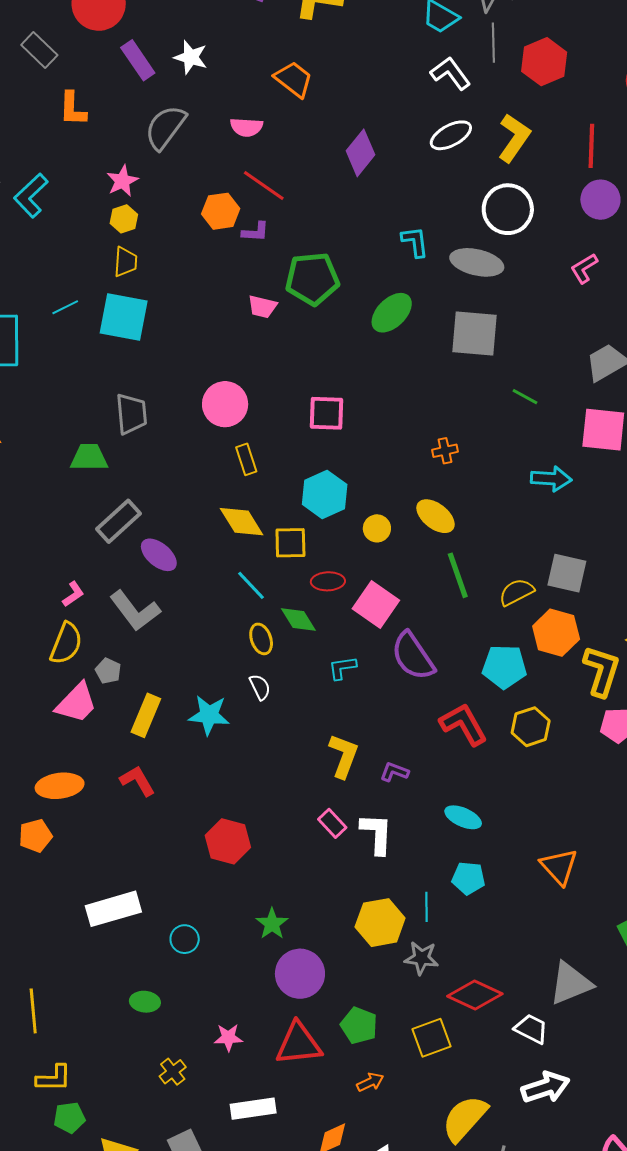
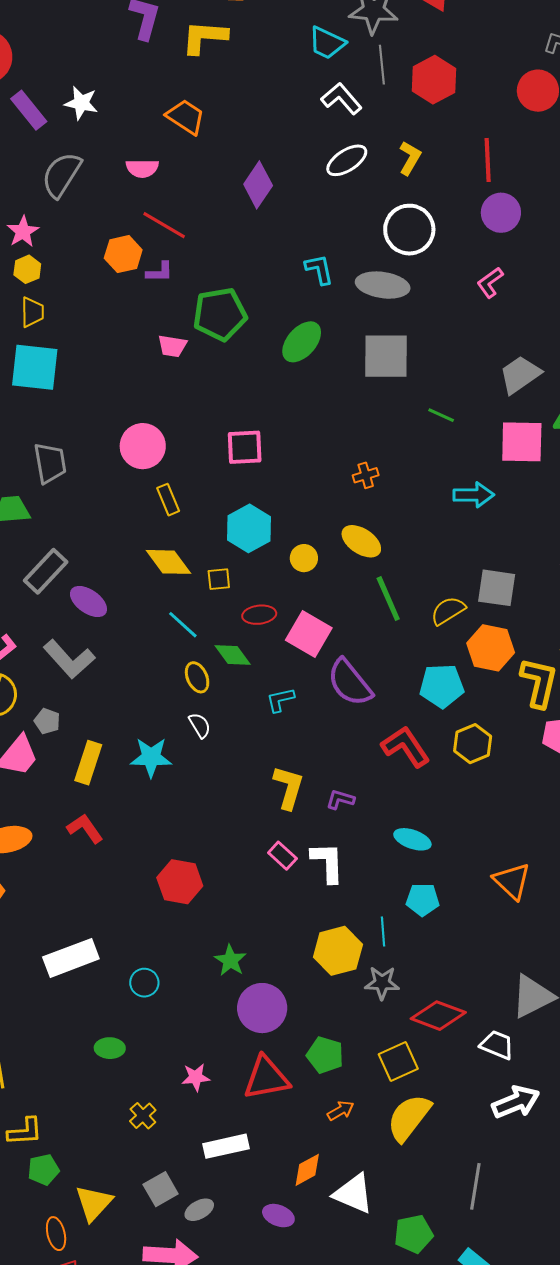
yellow L-shape: (514, 138) -> (410, 158), size x0.7
yellow square: (290, 543) -> (219, 579), size x0.7
yellow semicircle: (465, 1118) -> (409, 1118), moved

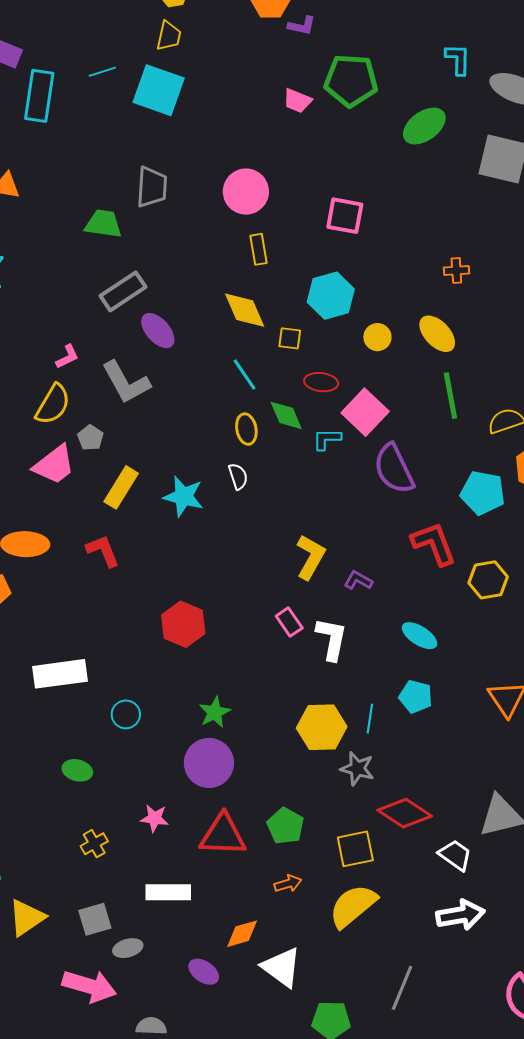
cyan L-shape: (280, 700) -> (327, 439), moved
yellow hexagon: (473, 744) -> (488, 580), moved
purple circle: (262, 1008) -> (209, 763), moved

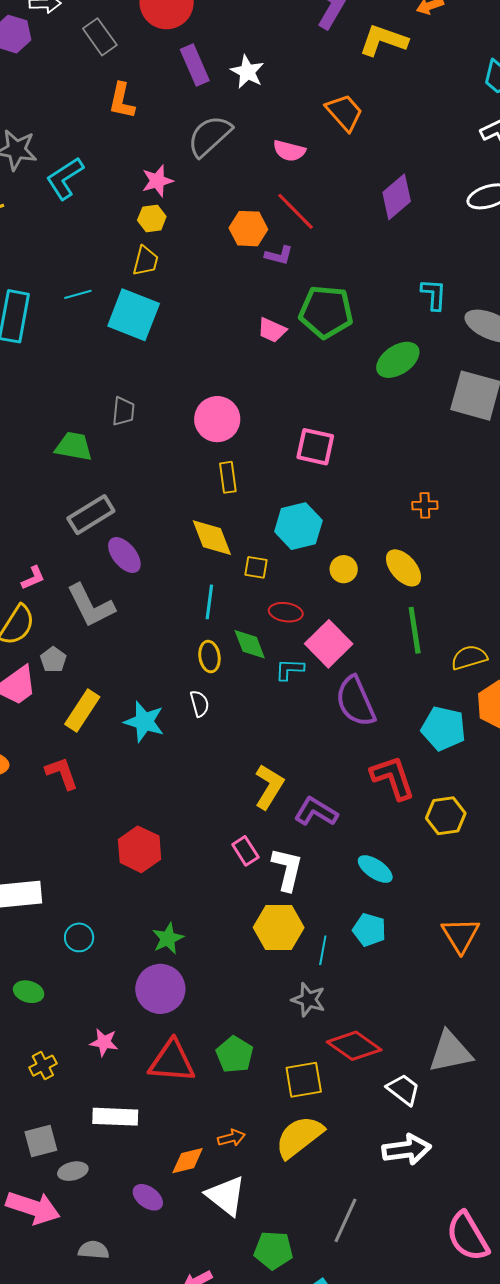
gray trapezoid: (152, 187) -> (123, 411), size x0.7
cyan line: (244, 375) -> (209, 602), turned 40
purple L-shape: (358, 580) -> (316, 812), size x1.5
yellow hexagon: (322, 727) -> (279, 928), moved
orange arrow: (288, 884) -> (231, 1138), moved

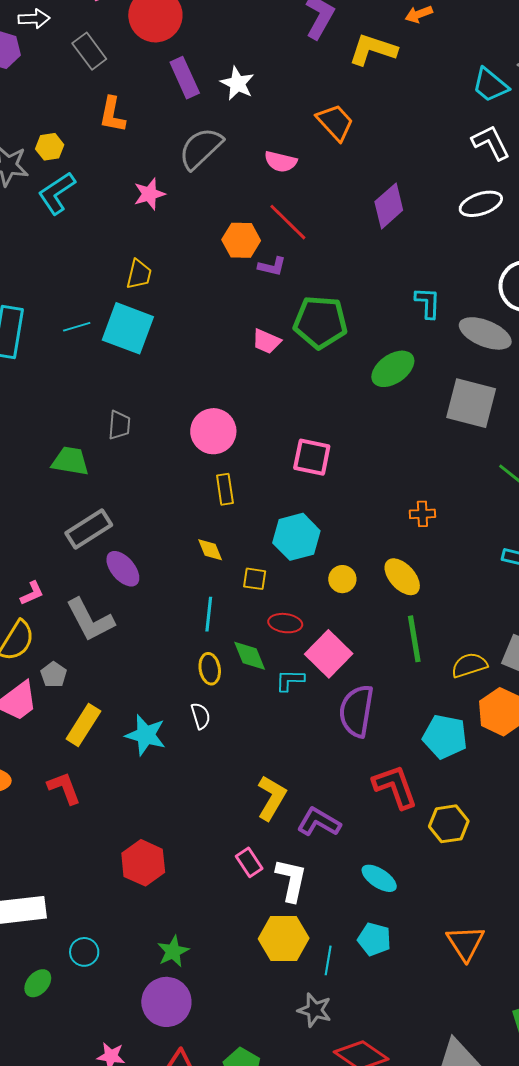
yellow hexagon: (152, 218) -> (50, 147), moved
cyan line: (78, 294) -> (77, 327), moved
yellow diamond: (212, 538) -> (210, 550), size x0.6
purple semicircle: (355, 701) -> (357, 711), turned 34
green ellipse: (29, 992) -> (38, 983), moved, turned -64

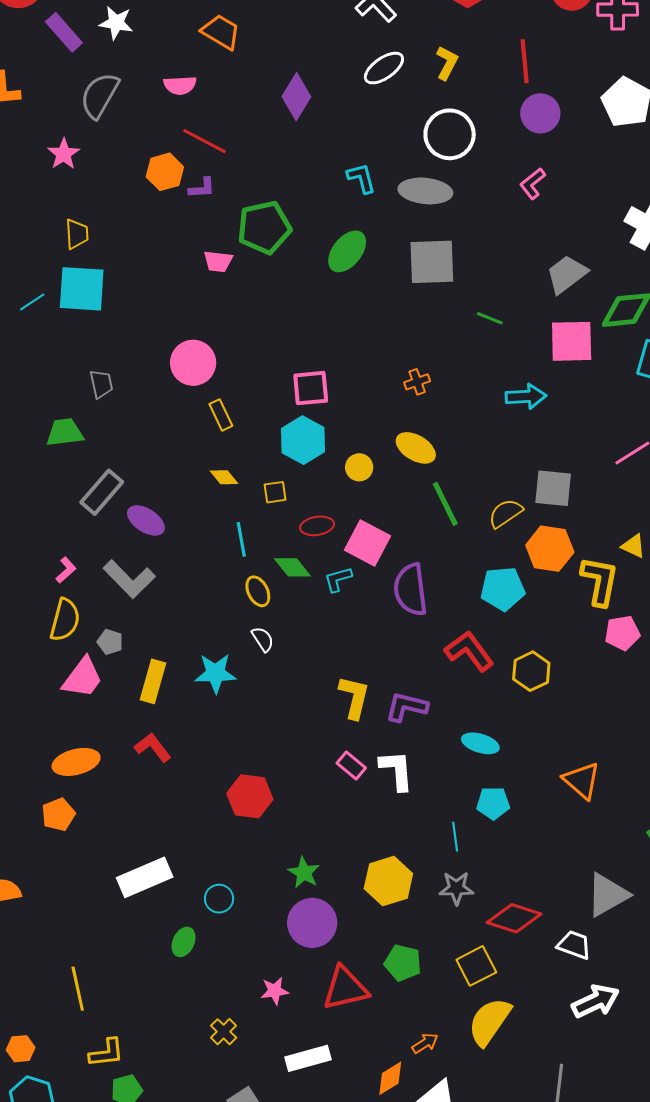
pink square: (312, 457) -> (311, 388), moved
yellow hexagon: (284, 939) -> (388, 881), moved

